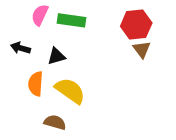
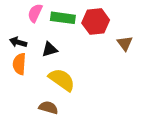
red hexagon: (136, 25) -> (96, 21), moved
orange semicircle: (36, 84) -> (19, 64), moved

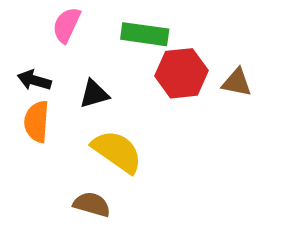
green rectangle: (63, 18) -> (145, 34), moved
red hexagon: (96, 21) -> (182, 73), moved
brown triangle: (125, 43) -> (237, 82), turned -42

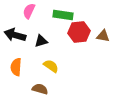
black arrow: (34, 80) -> (15, 35), size x1.5
orange semicircle: (37, 122) -> (16, 67), moved
yellow semicircle: (117, 152) -> (51, 66), size x0.7

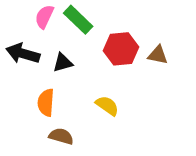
green rectangle: (63, 15) -> (78, 20), moved, turned 36
yellow semicircle: (51, 66) -> (107, 106), moved
orange semicircle: (16, 67) -> (46, 103), moved

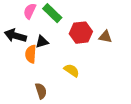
orange semicircle: (46, 103) -> (31, 54), moved
brown semicircle: (61, 136) -> (41, 91), turned 56

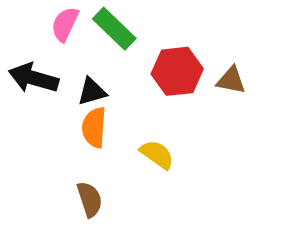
orange semicircle: (31, 54) -> (94, 127), moved

